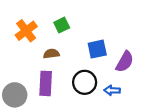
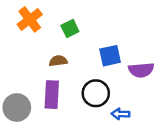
orange cross: (26, 31) -> (30, 19), moved
purple semicircle: (125, 62) -> (141, 70), turned 55
blue arrow: (112, 90) -> (120, 114), moved

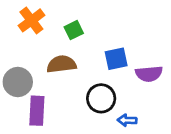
brown semicircle: (58, 61) -> (61, 64), size x1.5
purple rectangle: (52, 95) -> (37, 111), moved
gray circle: (17, 108) -> (18, 82), moved

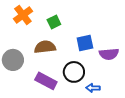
purple rectangle: (37, 111) -> (46, 81), moved, turned -65

